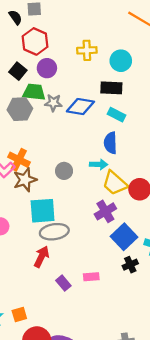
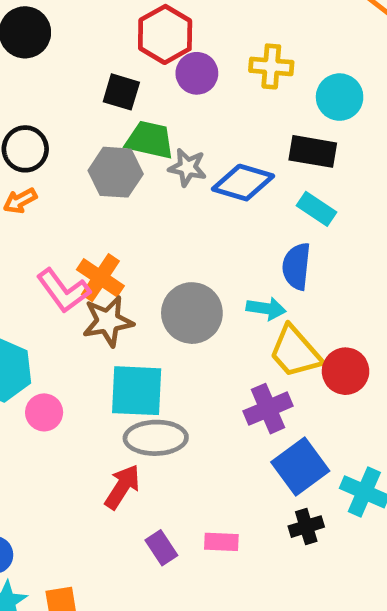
purple circle: (47, 68) -> (197, 73), moved
black square: (18, 71) -> (121, 92), turned -30
gray circle: (64, 171) -> (192, 313), size x1.6

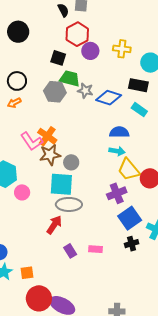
blue semicircle: (297, 266) -> (119, 132), moved, turned 84
gray circle: (192, 313) -> (71, 162), moved, size x0.6

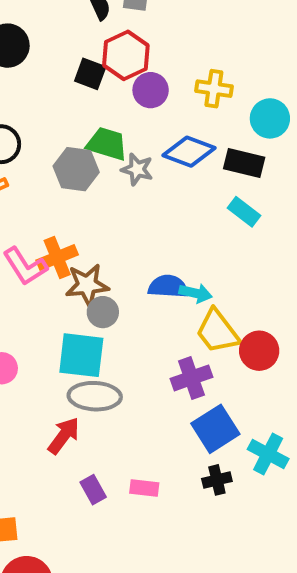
black square: (58, 58) -> (90, 74), moved
blue diamond: (109, 98) -> (189, 152), moved
blue semicircle: (119, 132) -> (168, 286), moved
orange cross: (47, 136) -> (57, 258), turned 30
brown star: (50, 155) -> (87, 285), moved

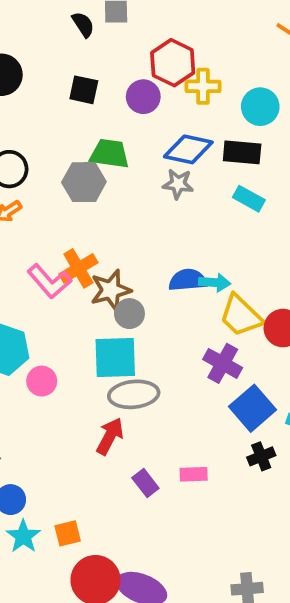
red hexagon: (126, 55) -> (173, 63), moved
gray star: (137, 169) -> (178, 184), moved
purple cross: (191, 378) -> (223, 363), turned -33

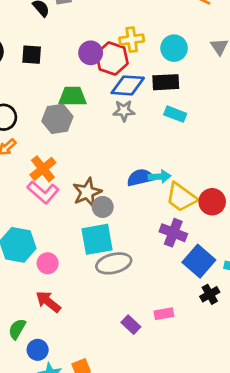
red hexagon: (173, 63) -> (112, 58), moved
black square: (84, 90) -> (32, 55), moved
orange cross: (78, 268) -> (43, 169), moved
red arrow: (110, 436) -> (48, 302), moved, turned -72

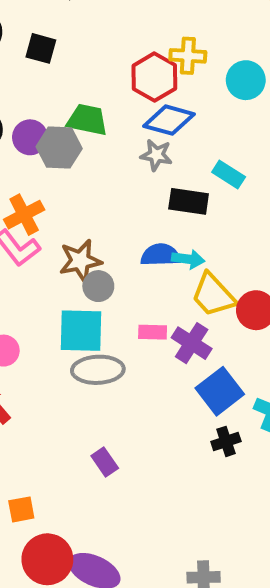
purple circle: (91, 53) -> (30, 137), moved
black rectangle: (166, 82) -> (189, 201), moved
pink rectangle: (164, 314) -> (153, 332), moved

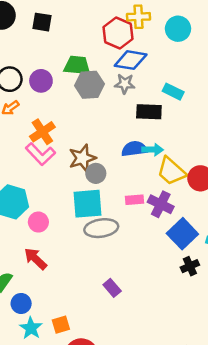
gray hexagon: (59, 148) -> (89, 85), moved

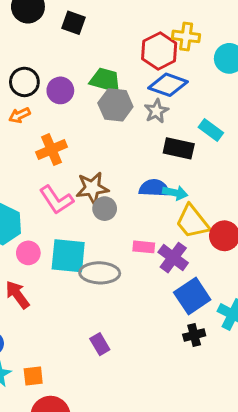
gray star: (125, 84) -> (156, 111), turned 30
pink L-shape: (40, 154) -> (56, 200), moved
cyan square: (88, 204) -> (68, 256), moved

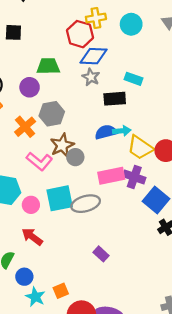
purple circle: (60, 90) -> (30, 87), moved
gray hexagon: (115, 105) -> (52, 114), moved
pink rectangle: (144, 247) -> (111, 176), size x1.6

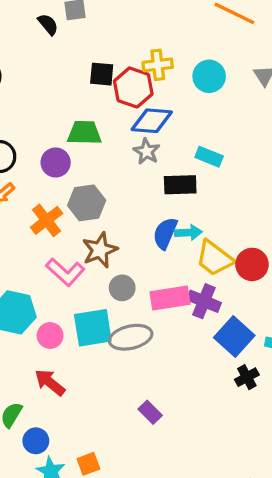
black square: (13, 32) -> (102, 74), moved
blue semicircle: (106, 132) -> (165, 233), turned -55
gray circle: (75, 157) -> (122, 288), moved

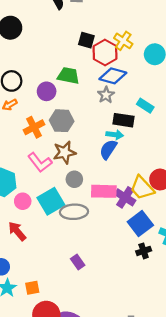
yellow cross: (158, 65) -> (123, 41), turned 30
cyan arrow: (188, 232) -> (115, 135), moved
yellow trapezoid: (215, 258) -> (142, 188), moved
cyan square: (93, 328) -> (51, 201), turned -32

